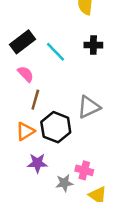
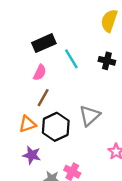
pink semicircle: (26, 74) -> (40, 73), turned 56
gray triangle: (89, 107) -> (90, 116), turned -30

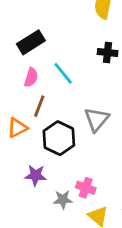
cyan line: (71, 59) -> (63, 73), moved
orange triangle: (27, 124) -> (17, 128), moved

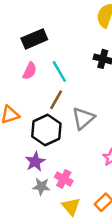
brown line: (39, 106) -> (56, 100), moved
purple star: (35, 175) -> (35, 162), moved, turned 30

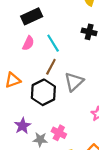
purple star: (35, 162) -> (23, 126), moved

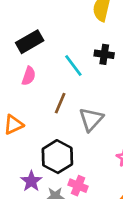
cyan line: (53, 43) -> (73, 65), moved
black hexagon: (43, 92) -> (57, 157), moved

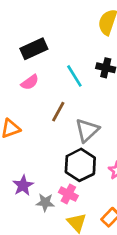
pink semicircle: (29, 76) -> (30, 82), turned 30
black hexagon: (57, 157) -> (80, 165), moved

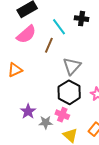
pink semicircle: (30, 82) -> (26, 34), size x1.5
brown line: (58, 112) -> (49, 45), moved

